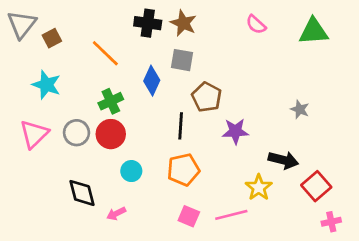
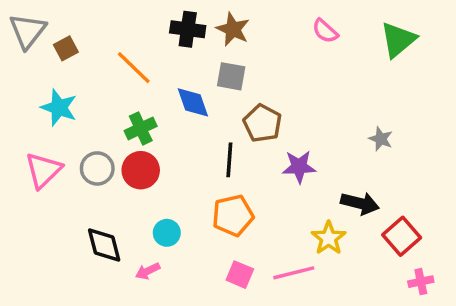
green triangle: (314, 31) -> (398, 40), turned -36
blue diamond: (152, 81) -> (193, 102), turned -44
cyan circle: (131, 171) -> (167, 233), moved

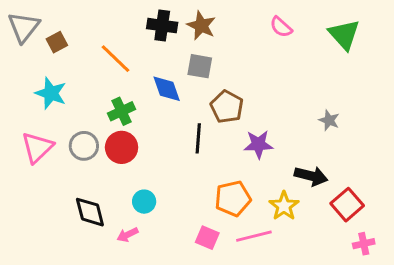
green triangle: (398, 40) -> (344, 35), turned -32
orange pentagon: (233, 215) -> (233, 199), moved

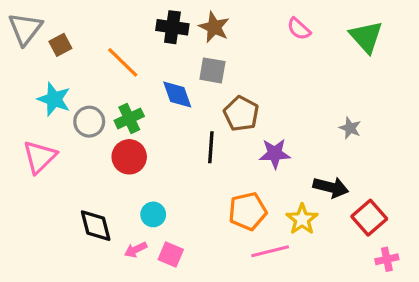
gray circle: (84, 146) -> (89, 122), moved
pink square: (207, 238) -> (171, 254), moved

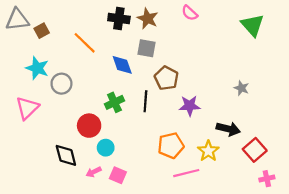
gray triangle: (25, 29) -> (17, 20), turned 45
pink semicircle: (299, 29) -> (190, 13), moved
green cross: (129, 118) -> (114, 102), moved
red circle: (129, 157) -> (89, 126), moved

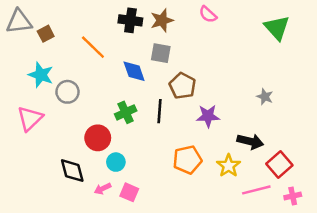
brown star: (148, 18) -> (162, 20), turned 30
pink line: (186, 173) -> (256, 190), moved

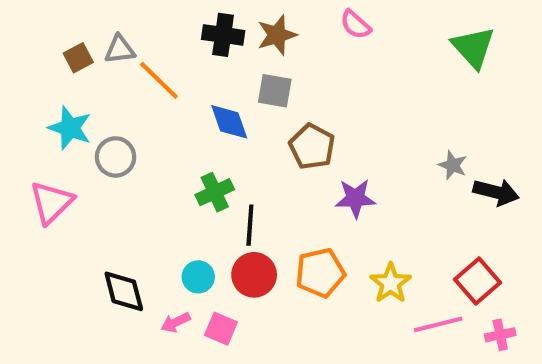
gray triangle: (19, 22) -> (120, 49), moved, size x0.7
black line: (159, 111) -> (250, 225), moved
red circle: (98, 138) -> (254, 275), moved
black arrow: (250, 141) -> (496, 192), moved

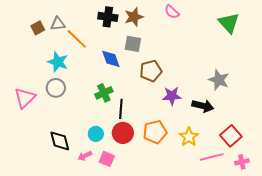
cyan star: (70, 128) -> (58, 62), moved
brown pentagon: (312, 147) -> (151, 71), turned 30
gray circle: (116, 157) -> (56, 88), moved
gray star: (453, 165) -> (219, 80), size x1.5
black arrow: (496, 192) -> (203, 106), moved

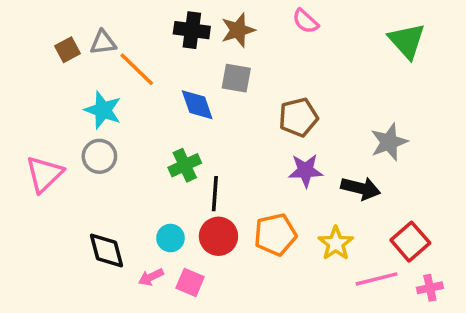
brown pentagon: (151, 71) -> (298, 117), moved
gray star: (219, 80) -> (389, 142), turned 30

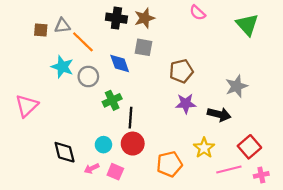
pink semicircle: (306, 21) -> (198, 13), moved
brown square: (67, 50) -> (41, 30), turned 32
gray circle: (99, 156) -> (88, 76), moved
orange pentagon: (275, 234) -> (169, 164), moved

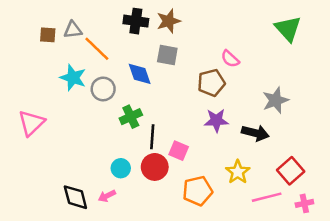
pink semicircle: (198, 13) -> (230, 59), moved
black diamond: (65, 152) -> (75, 197), moved
pink square: (115, 172) -> (179, 151), moved

